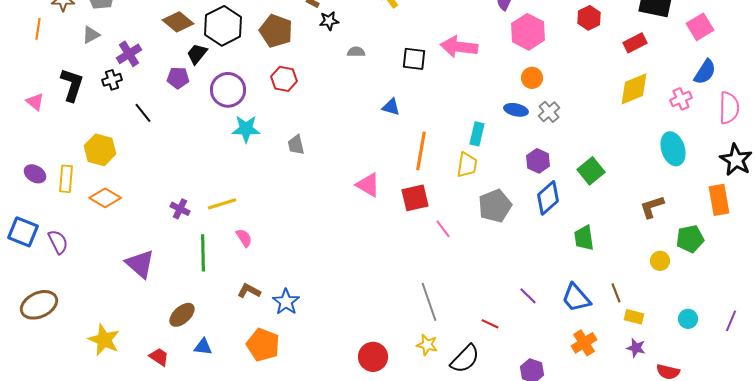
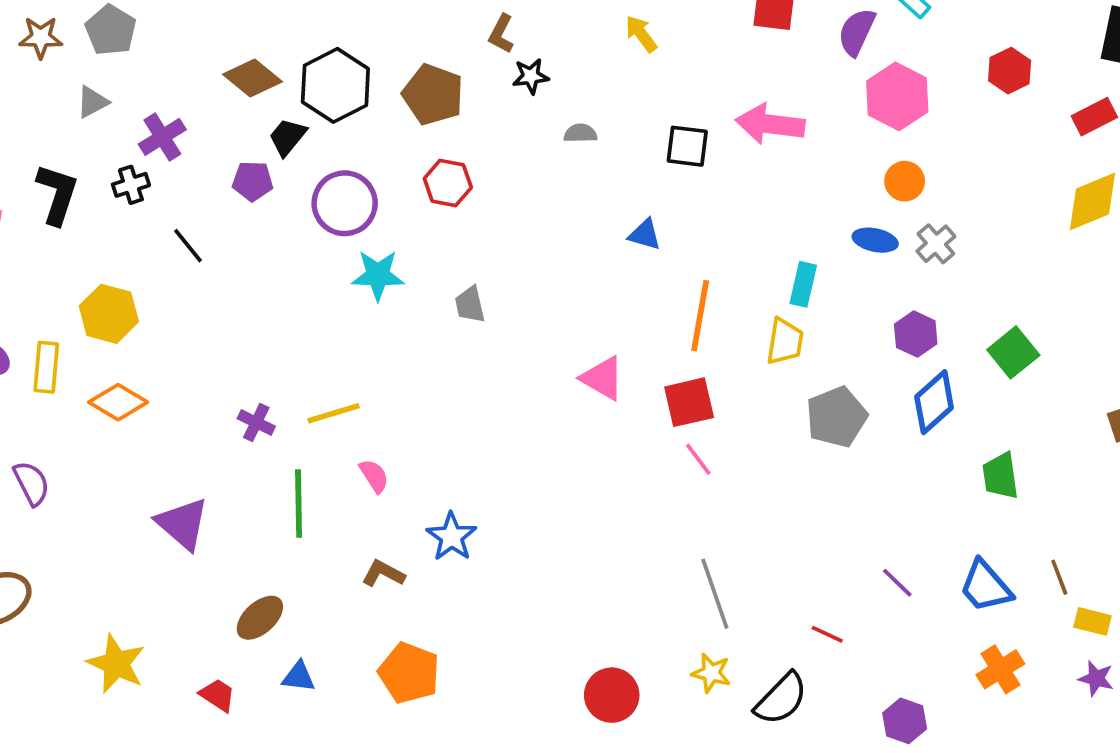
pink line: (443, 229) -> (698, 459), moved
blue star: (286, 302) -> (451, 537), moved

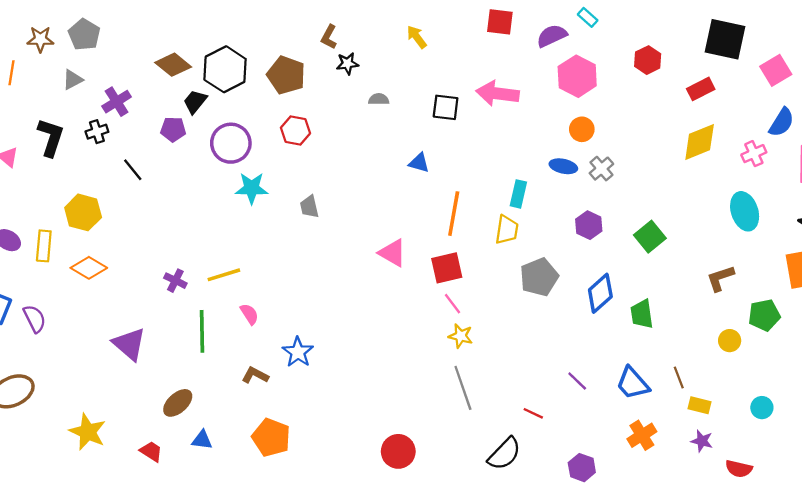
purple semicircle: (857, 32) -> (552, 36), turned 40
blue diamond: (934, 402) -> (600, 293), moved
yellow star: (711, 673) -> (461, 336), moved

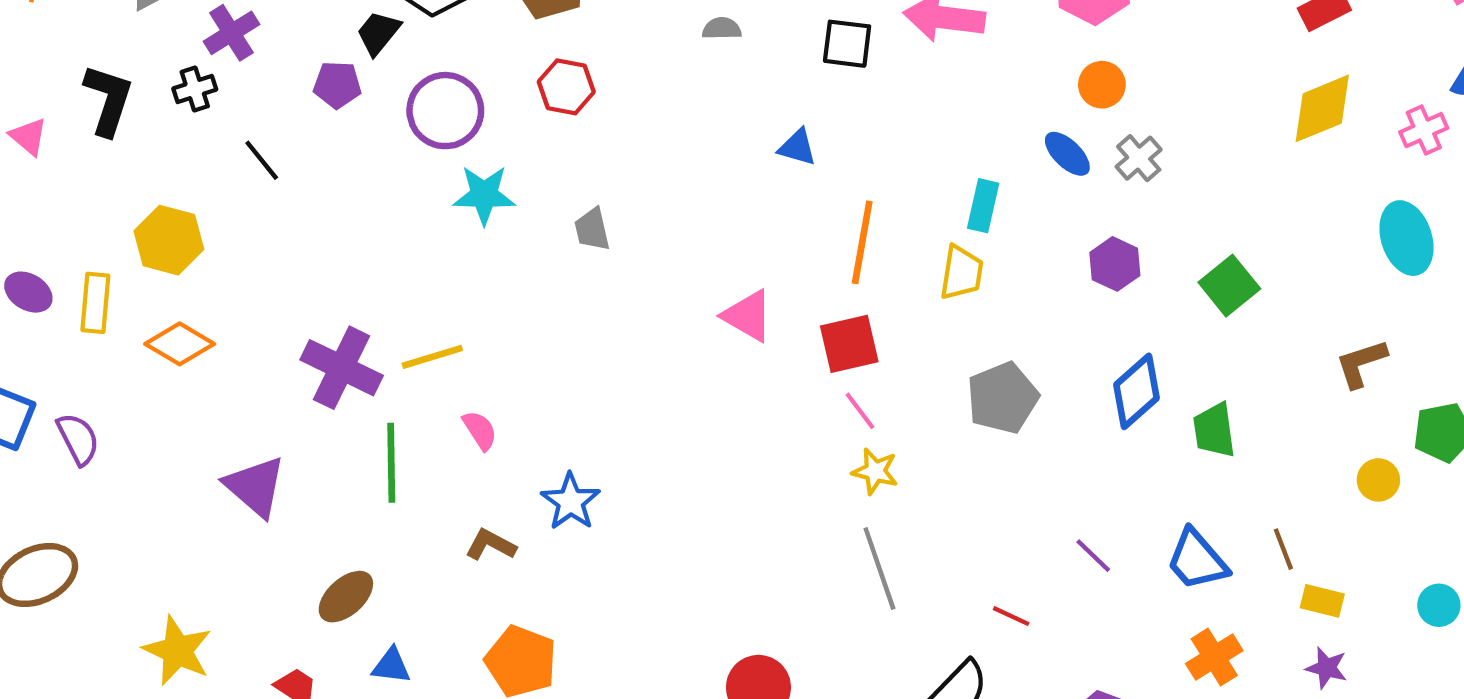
blue ellipse: (563, 166) -> (1067, 154), turned 32
gray pentagon: (539, 277) -> (1003, 398), moved
purple cross: (175, 281) -> (342, 368), size x1.8

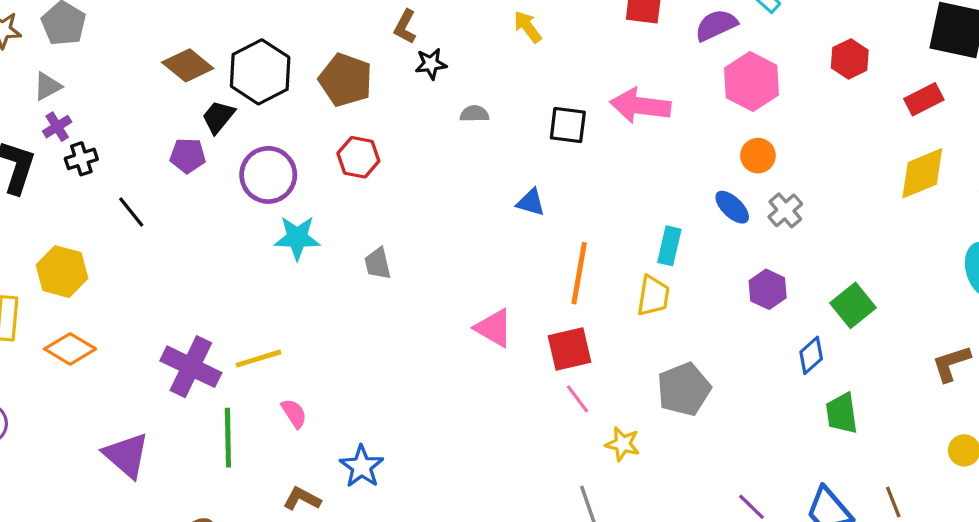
purple cross: (231, 33) -> (57, 127), moved, size x0.7
blue diamond: (1136, 391) -> (811, 355), moved, size x0.7
yellow star: (875, 471) -> (623, 444), moved

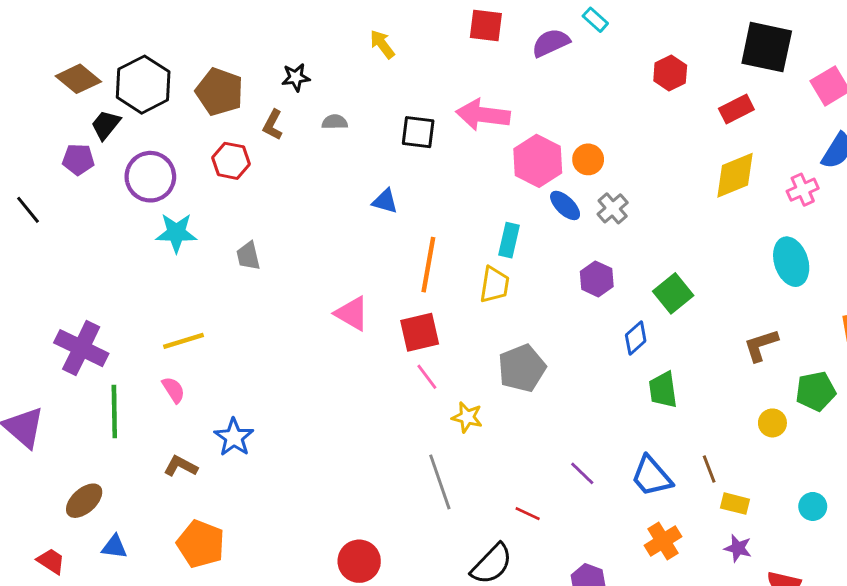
brown L-shape: (405, 27) -> (273, 125), moved
pink hexagon: (751, 82) -> (538, 161), moved
yellow line: (259, 359) -> (183, 341), moved

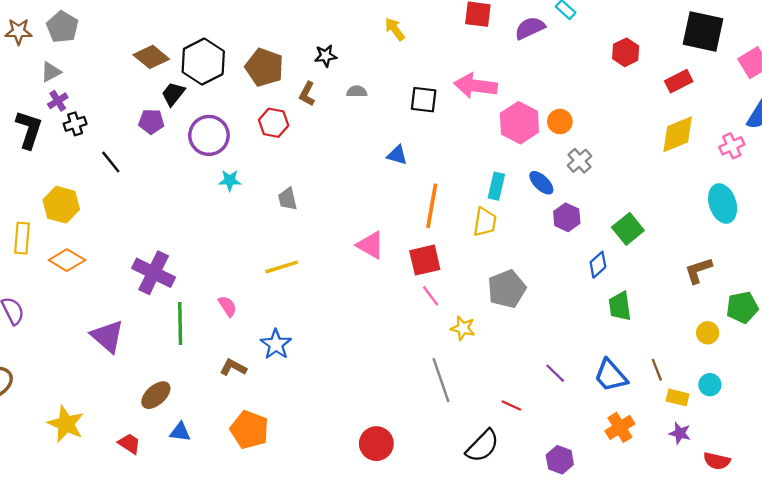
blue ellipse: (565, 205) -> (541, 183), moved
cyan star: (176, 233) -> (230, 180), size x0.7
yellow line: (183, 341) -> (282, 267), moved
cyan circle: (813, 506) -> (710, 385), moved

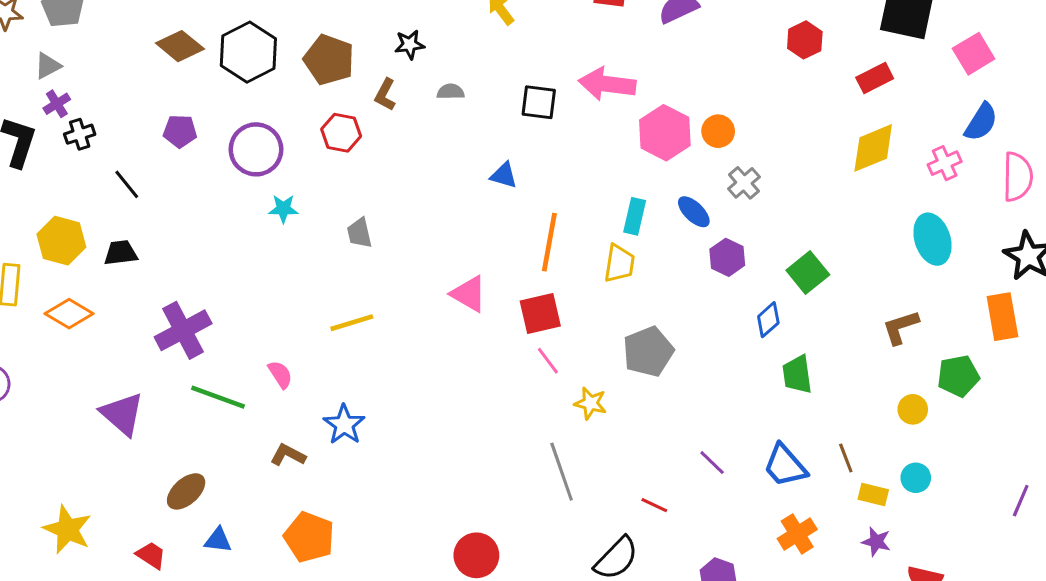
black trapezoid: (173, 94) -> (121, 253), moved, turned 44
purple cross: (154, 273) -> (183, 330), turned 36
green line: (180, 324) -> (218, 397), turned -69

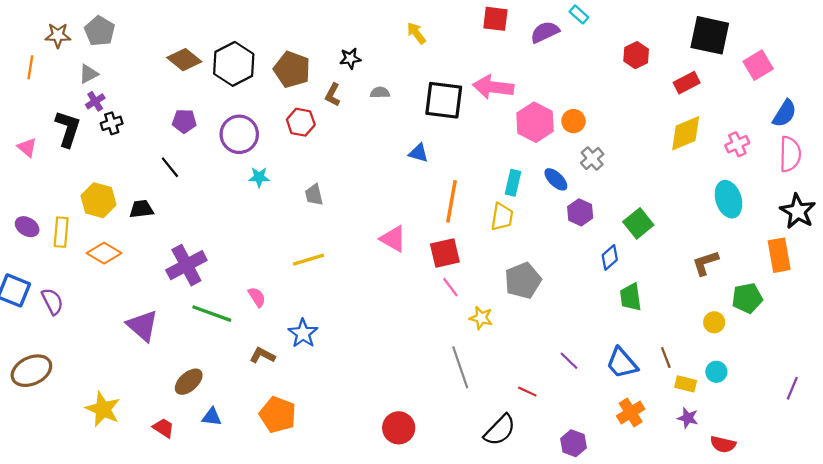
black square: (539, 102) -> (444, 100), size x1.5
blue semicircle: (981, 122) -> (785, 113), moved
black line: (127, 184) -> (170, 167), moved

